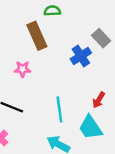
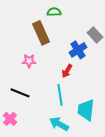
red arrow: (99, 100) -> (67, 71), moved
cyan trapezoid: (90, 127) -> (86, 110), turned 40

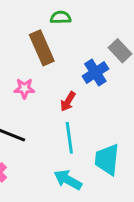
red arrow: (67, 71) -> (68, 102), moved

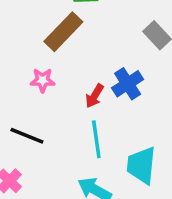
brown rectangle: (42, 48) -> (63, 32), turned 68
blue cross: (95, 73) -> (128, 84), moved

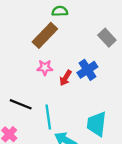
pink star: (43, 80) -> (45, 68), moved
cyan line: (96, 139) -> (48, 117), moved

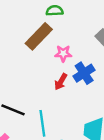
pink star: (45, 68) -> (63, 54), moved

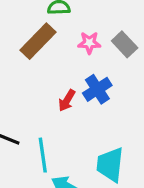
pink star: (63, 54) -> (89, 43), moved

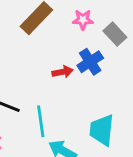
gray rectangle: (125, 44) -> (115, 34), moved
red arrow: (67, 100) -> (63, 72), turned -132

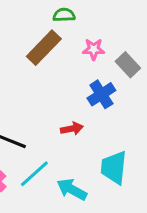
red arrow: (63, 72) -> (72, 129), moved
cyan line: (41, 121) -> (34, 174), moved, turned 56

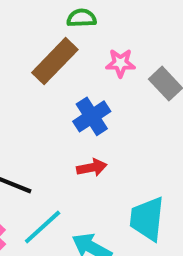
blue cross: (101, 94) -> (92, 116), moved

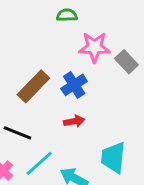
brown rectangle: (55, 61) -> (33, 86), moved
pink star: (120, 63) -> (94, 47), size x1.5

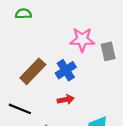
green semicircle: (67, 15) -> (23, 14), moved
gray rectangle: (126, 62) -> (108, 51), turned 30

